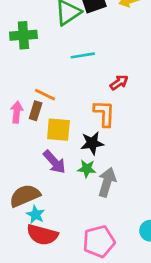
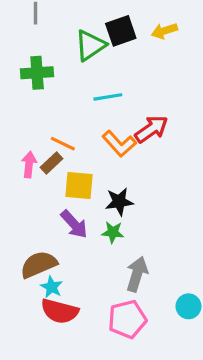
red arrow: (119, 82) -> (151, 129), size x1.5
brown rectangle: (36, 111) -> (52, 163), turned 30
orange L-shape: (104, 113) -> (119, 144), moved, turned 136
gray arrow: (107, 182) -> (137, 274), moved

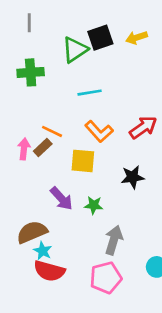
red arrow: (151, 129) -> (143, 127), moved
yellow square: (79, 186) -> (83, 161), moved
black star: (119, 202) -> (133, 177), moved

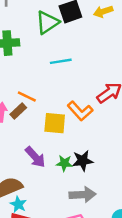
orange L-shape: (99, 131) -> (80, 111), moved
black star: (133, 177) -> (83, 161), moved
gray arrow: (114, 240) -> (83, 195), turned 70

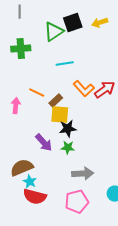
brown rectangle: (18, 111) -> (56, 101), moved
orange L-shape: (80, 111) -> (84, 89), moved
black star: (83, 161) -> (68, 129), moved

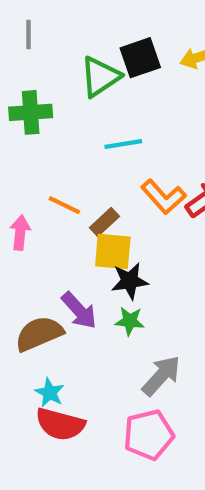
brown semicircle: (22, 168) -> (39, 334), moved
gray arrow: (83, 174) -> (161, 376), turned -45

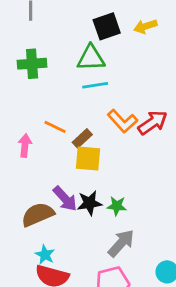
green triangle: (100, 77) -> (91, 58), moved, turned 32
black star: (130, 281) -> (89, 203), moved
green star: (130, 321) -> (117, 206), moved

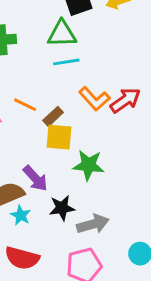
black star: (89, 203) -> (62, 208), moved
green star: (117, 206) -> (88, 165), moved, size x1.5
gray arrow: (121, 243) -> (93, 224), turned 32
cyan star: (45, 255) -> (21, 215), moved

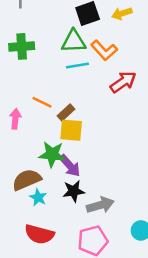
orange L-shape: (94, 99) -> (104, 50), moved
red arrow: (125, 100) -> (123, 82), moved
green star: (88, 165) -> (52, 154), moved
purple arrow: (35, 178) -> (70, 166), moved

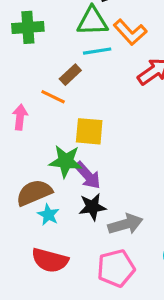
brown rectangle: (66, 112) -> (70, 75), moved

